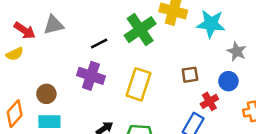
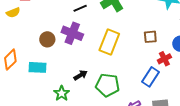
brown circle: (46, 94) -> (47, 39), moved

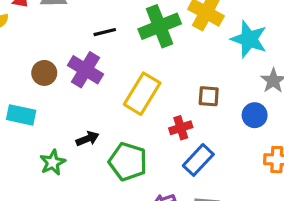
red cross: (164, 59) -> (181, 128), moved

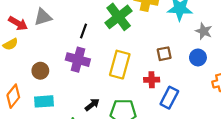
black line: (105, 32) -> (83, 31), turned -40
brown circle: (44, 73) -> (40, 71), moved
red cross: (181, 128) -> (152, 80), turned 32

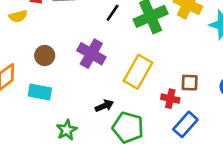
black line: (83, 31) -> (113, 13), moved
brown square: (164, 54) -> (190, 83), moved
black arrow: (92, 105) -> (104, 106), moved

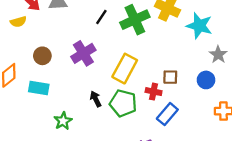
purple cross: (91, 54) -> (83, 53), turned 30
black arrow: (104, 106) -> (96, 99), turned -91
green pentagon: (128, 127) -> (123, 103), moved

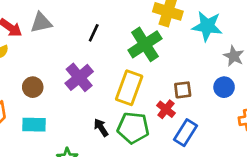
green cross: (135, 20) -> (145, 44), moved
red cross: (154, 92) -> (166, 109), turned 35

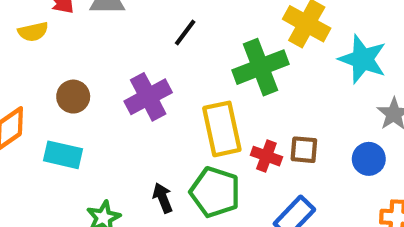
yellow rectangle: (129, 88) -> (222, 129), turned -44
red cross: (166, 109) -> (266, 156), moved, turned -30
black arrow: (101, 128) -> (163, 198), moved

